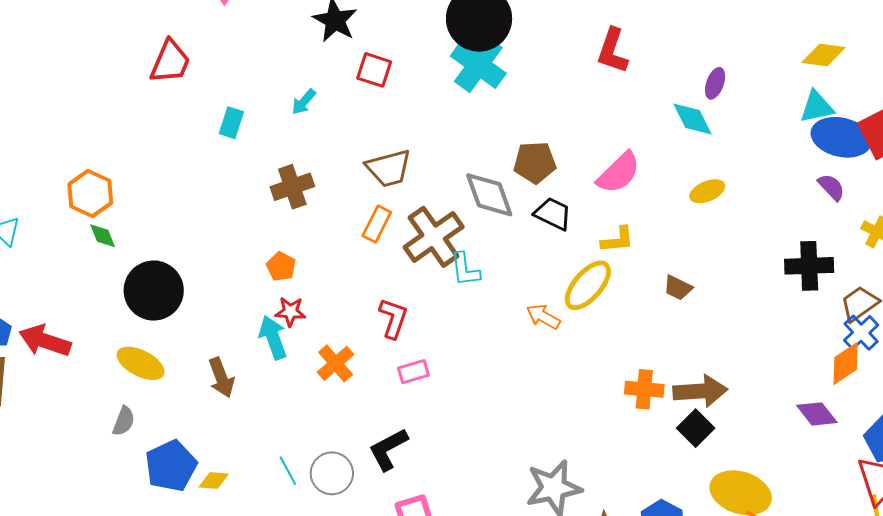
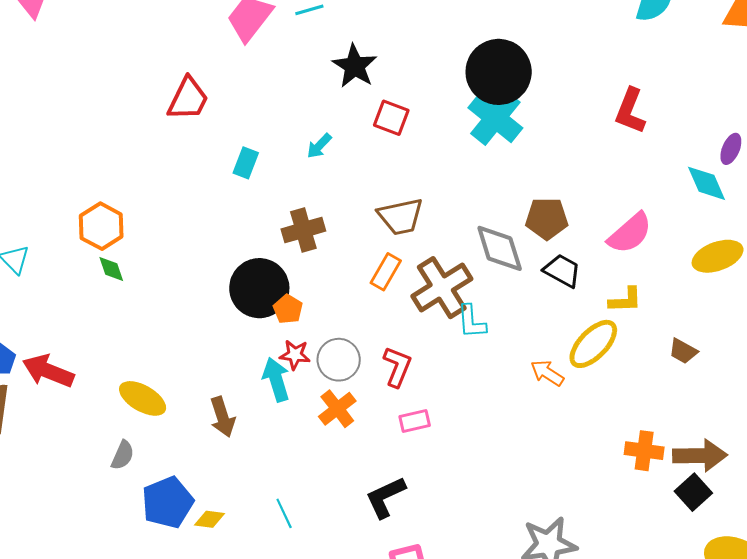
yellow ellipse: (707, 191) -> (718, 256), size x1.4
black circle: (154, 291) -> (259, 288), moved
gray circle: (332, 473) -> (339, 360), moved

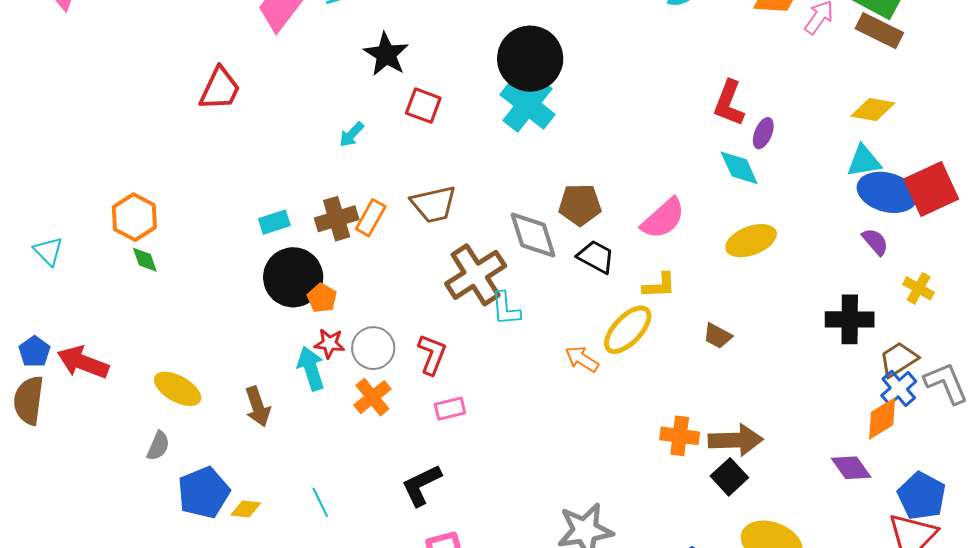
red L-shape: (630, 111) -> (729, 103), moved
cyan rectangle: (246, 163) -> (274, 222), moved, turned 52
orange rectangle: (386, 272) -> (371, 218), moved

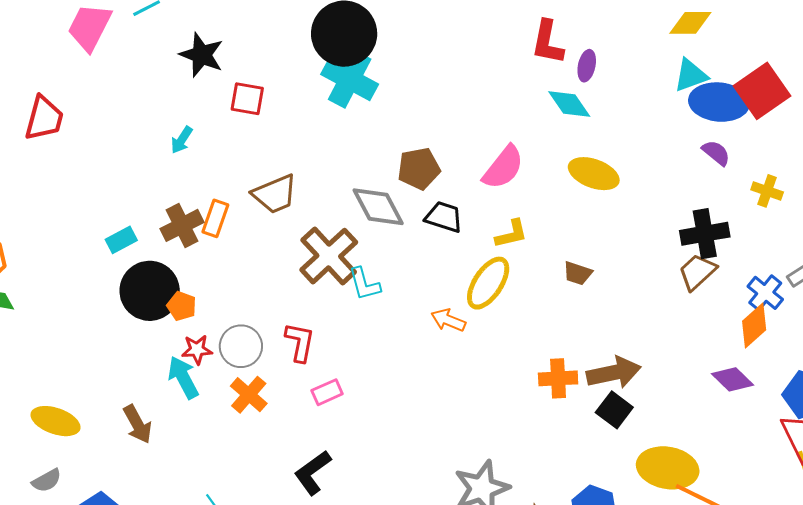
yellow ellipse: (751, 241) -> (594, 174), turned 51
brown trapezoid: (898, 359) -> (697, 272), moved
gray semicircle: (158, 446) -> (47, 481), turned 48

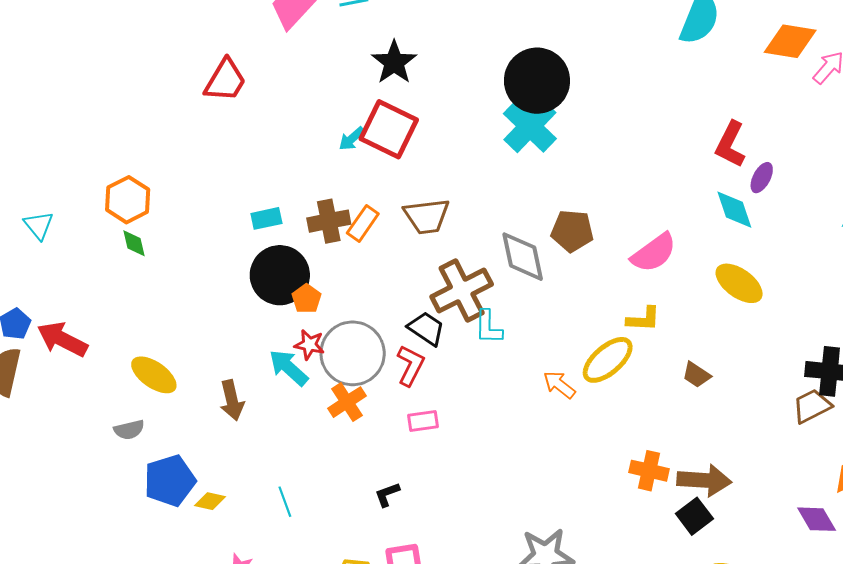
red square: (247, 99) -> (389, 129), moved, size x1.6
black trapezoid: (444, 217) -> (426, 328), moved
gray circle: (241, 346) -> (353, 353), size x1.5
cyan arrow: (183, 377) -> (289, 368), turned -36
black L-shape: (313, 473) -> (387, 494), size x0.6

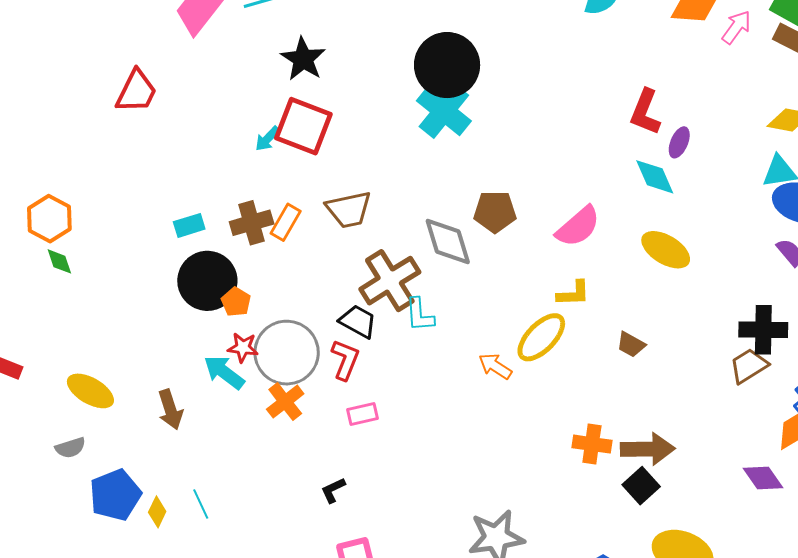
yellow diamond: (210, 501) -> (157, 512), turned -72
cyan line: (285, 502) -> (201, 504), moved

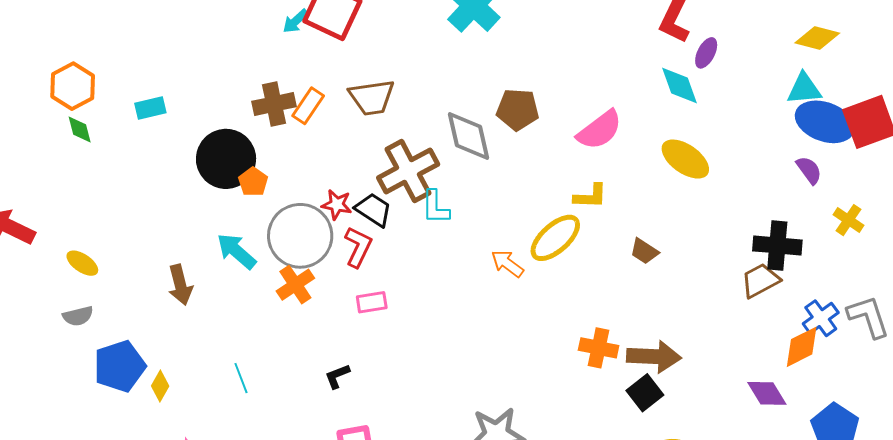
cyan rectangle: (189, 225) -> (150, 108), moved
red star: (243, 347) -> (337, 205), moved
yellow ellipse: (90, 391) -> (82, 263), moved, size x0.7
cyan line: (201, 504) -> (241, 378), moved

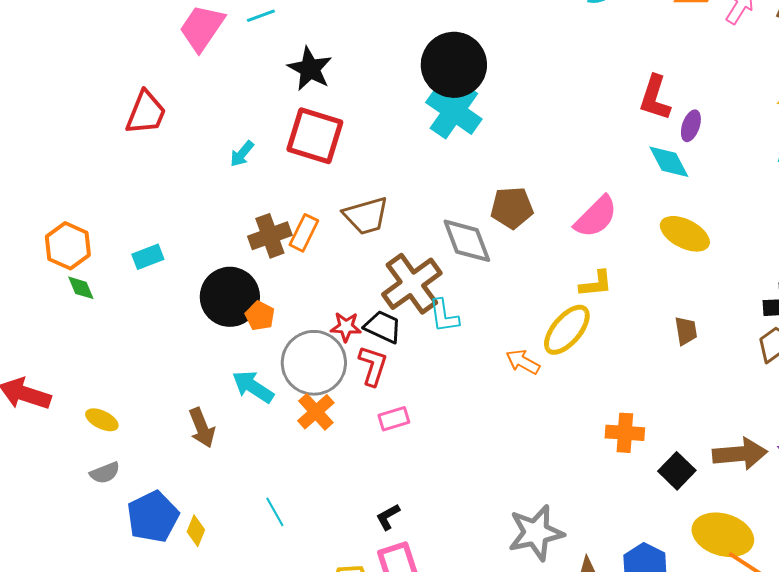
cyan arrow: (296, 21) -> (242, 154), moved
brown trapezoid: (644, 251) -> (686, 331), moved, turned -124
brown arrow: (654, 357) -> (740, 454), moved
black L-shape: (337, 376) -> (388, 517), moved

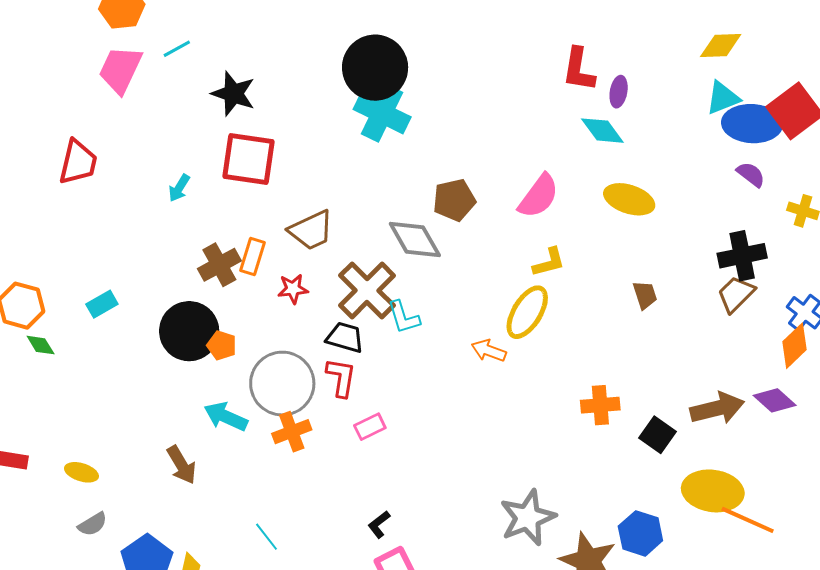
red star: (346, 327) -> (293, 289), moved
orange cross: (316, 412) -> (292, 432), turned 30

